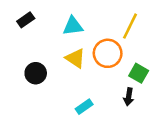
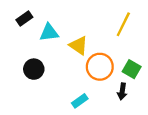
cyan triangle: (73, 26) -> (49, 33), moved
orange circle: (108, 53) -> (100, 67), moved
yellow triangle: (75, 58) -> (79, 46), moved

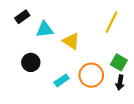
orange circle: (100, 67) -> (91, 75), moved
black arrow: (122, 91) -> (120, 83), moved
cyan rectangle: (80, 101) -> (62, 80), moved

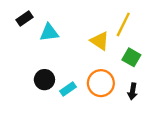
yellow triangle: (71, 41) -> (100, 41), moved
black circle: (31, 62) -> (44, 80), moved
green square: (119, 62) -> (131, 57), moved

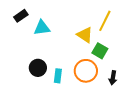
green square: (131, 57) -> (100, 51), moved
cyan rectangle: (68, 89) -> (58, 76), turned -48

